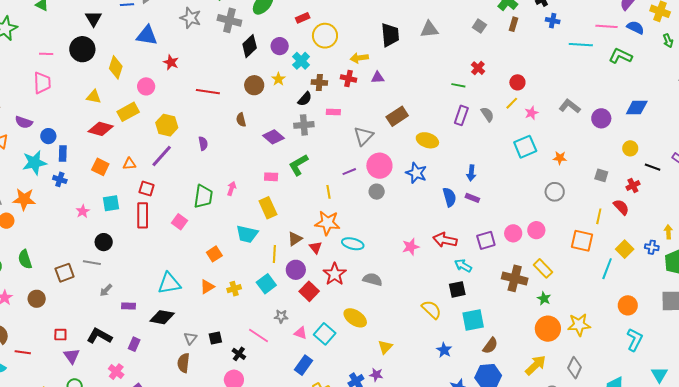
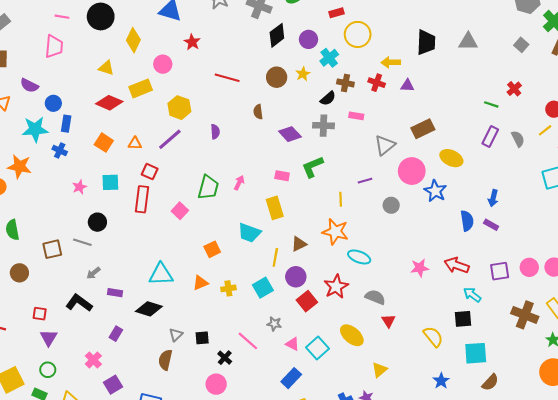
pink circle: (379, 166) -> (412, 171), moved
red triangle: (316, 247) -> (389, 321), moved
black L-shape: (99, 336) -> (79, 303), moved

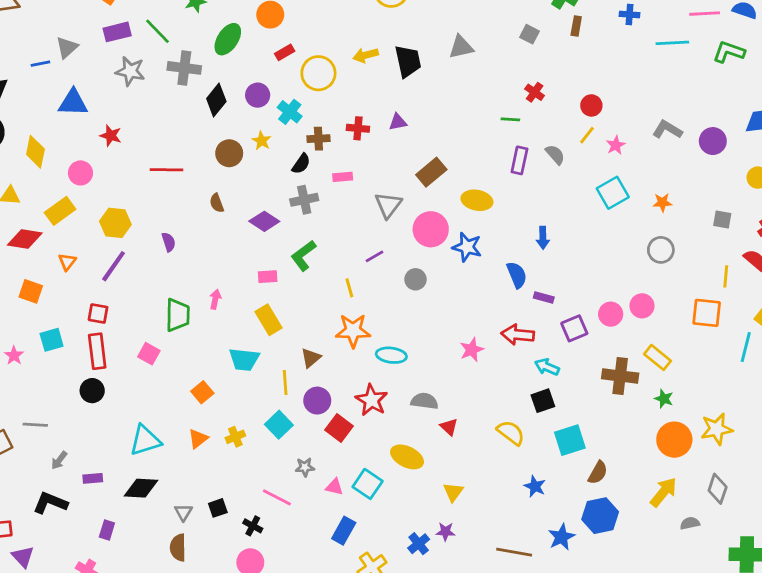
yellow arrow: (391, 62) -> (366, 55), moved
orange triangle: (135, 143) -> (67, 262), moved, turned -40
black circle: (97, 222) -> (92, 391), moved
purple rectangle: (491, 225) -> (544, 298), moved

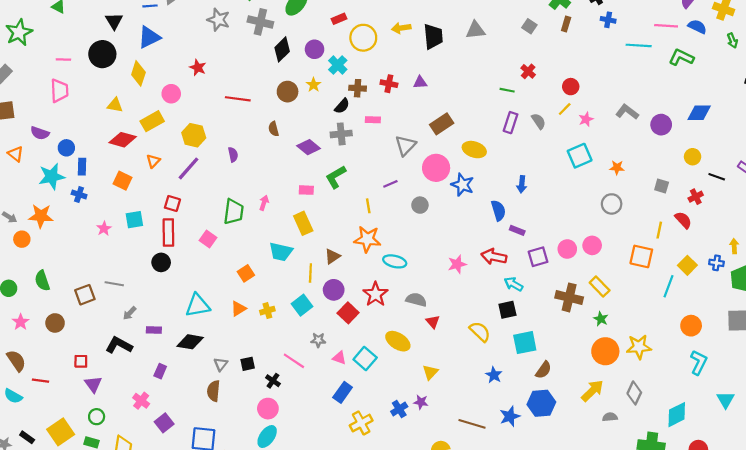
blue triangle: (73, 103) -> (149, 37), moved, turned -35

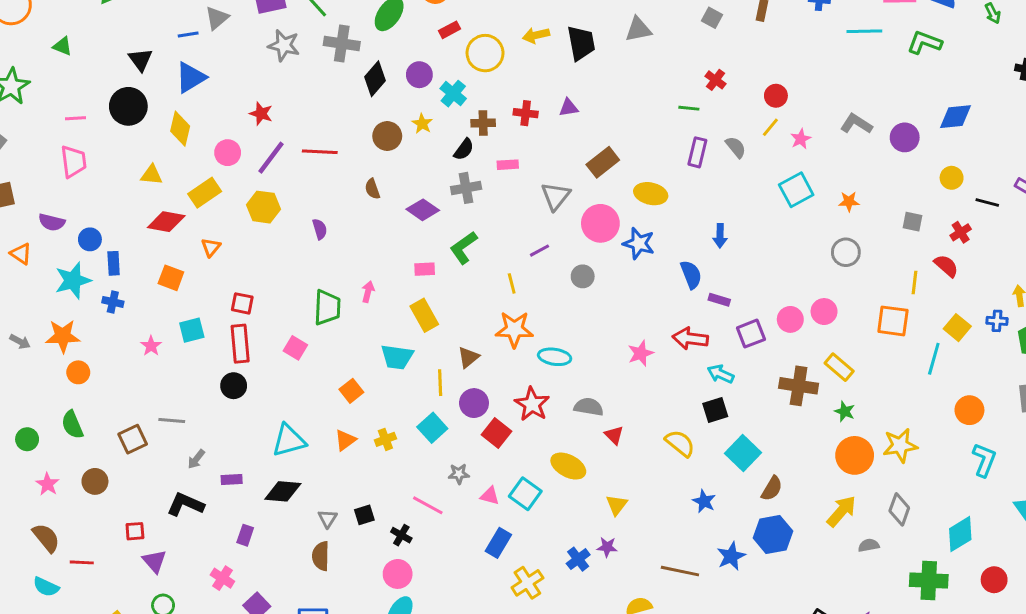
purple line: (188, 168) -> (271, 158), moved
orange circle: (22, 239) -> (78, 372), moved
cyan square: (525, 343) -> (743, 453), turned -30

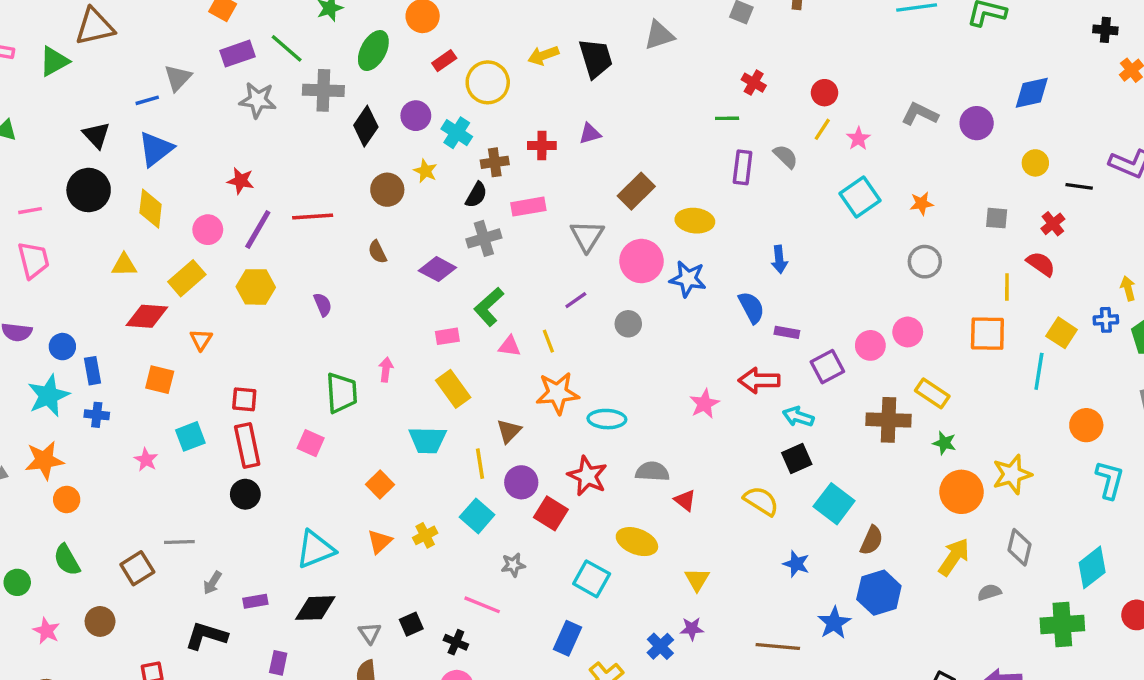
pink rectangle: (508, 165) -> (528, 207), size x1.4
pink triangle: (490, 496) -> (510, 346), moved

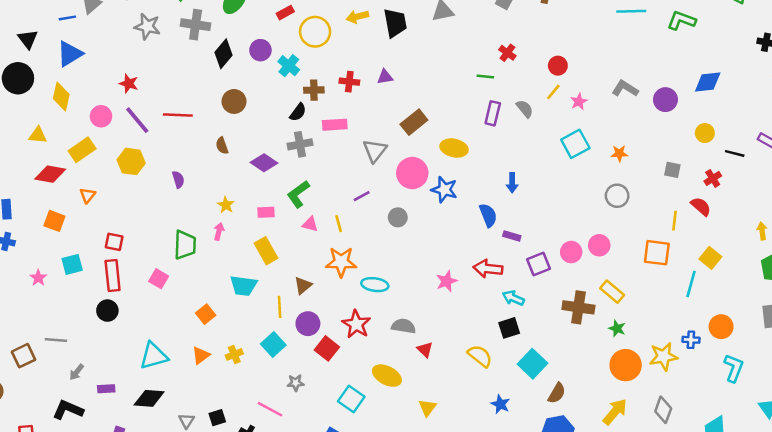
yellow star: (425, 171) -> (226, 205), moved
purple line: (258, 230) -> (137, 120), turned -76
blue cross: (1106, 320) -> (691, 340), moved

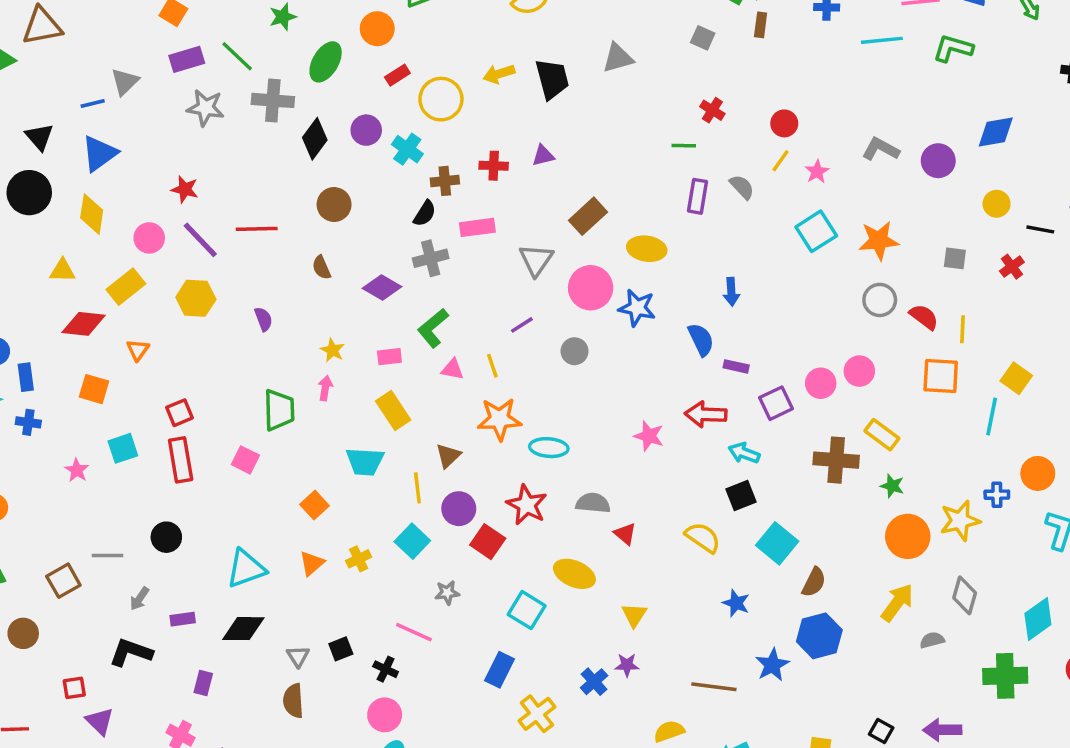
orange star: (619, 153) -> (879, 241), size x1.6
red semicircle: (701, 206) -> (924, 317), moved
red square: (114, 242) -> (180, 413), turned -30
pink star: (447, 281) -> (649, 436), turned -30
black circle: (107, 311) -> (166, 537), moved

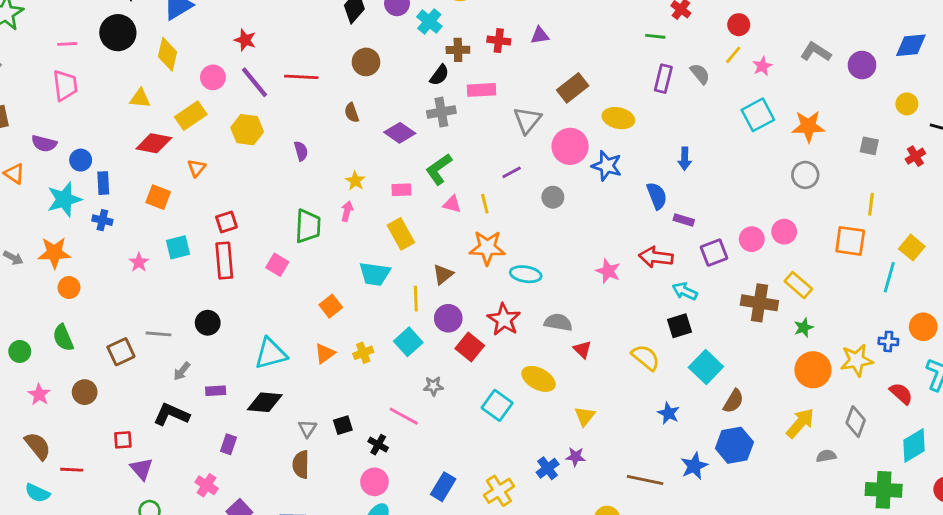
red semicircle: (924, 317) -> (901, 393), moved
green star: (892, 486) -> (804, 328), turned 30
blue rectangle: (500, 670) -> (443, 487), moved

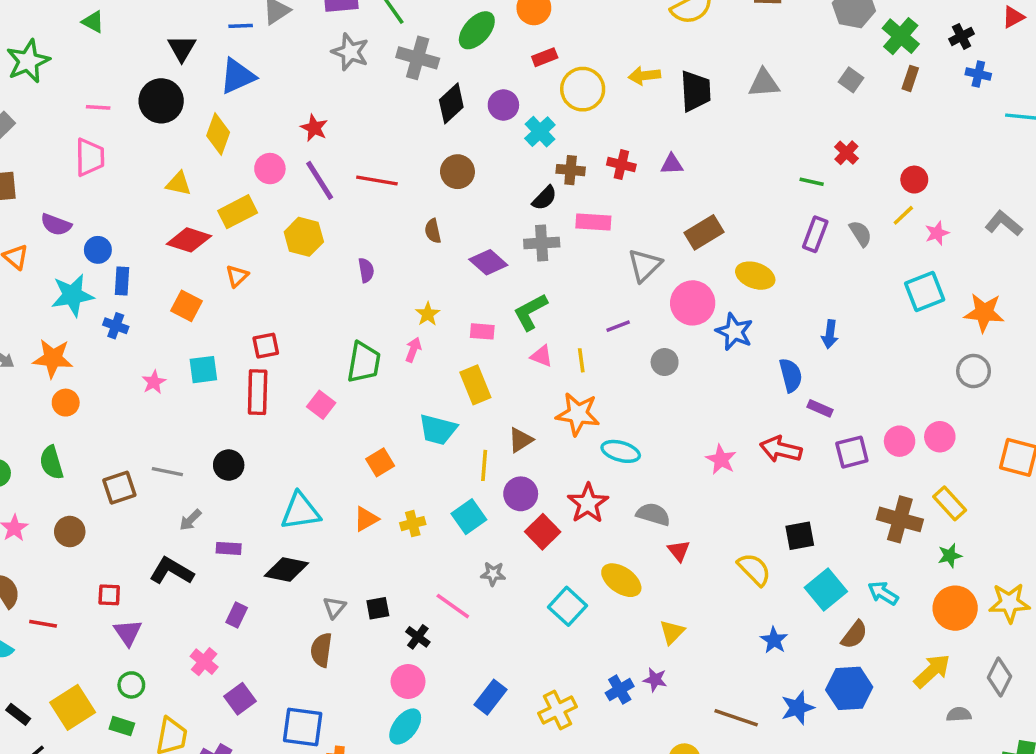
cyan arrow: (685, 291) -> (883, 593), moved

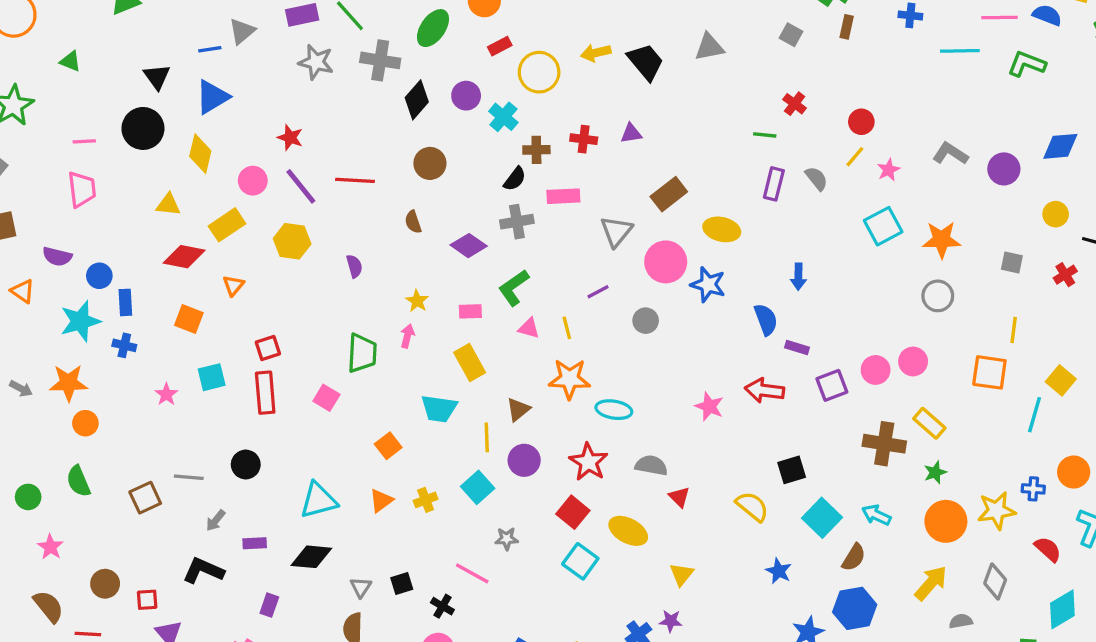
black trapezoid: (696, 91) -> (646, 62), turned -30
brown circle: (70, 532) -> (105, 584), moved
red square: (543, 532) -> (573, 512), moved

